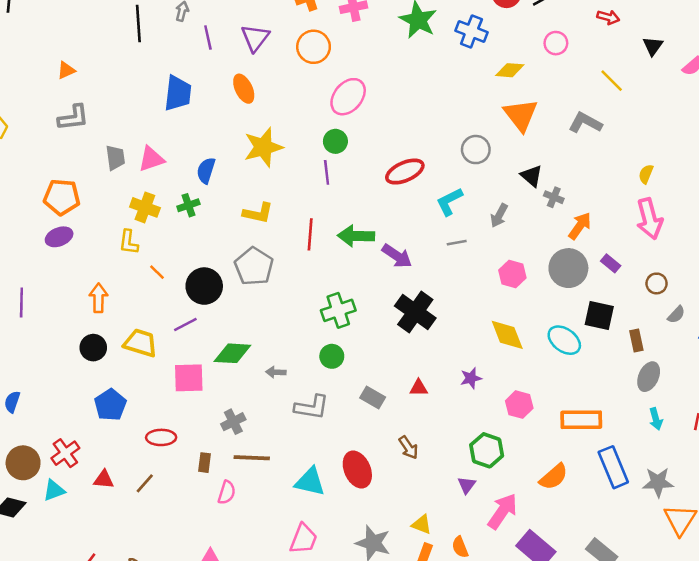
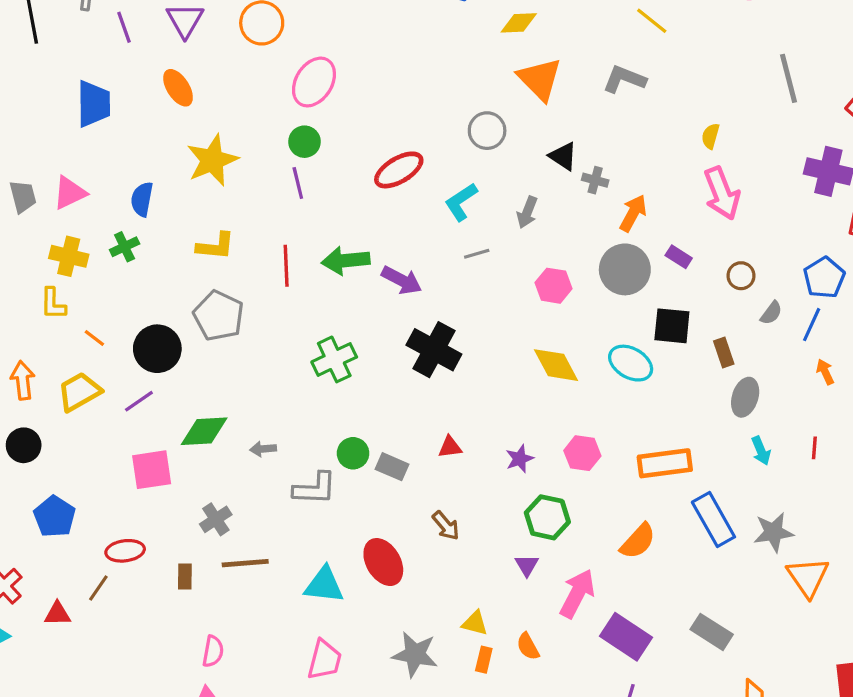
yellow trapezoid: (140, 343) -> (79, 392), moved, turned -40
green circle: (332, 356) -> (353, 453), moved
purple star: (471, 378) -> (520, 459), moved
brown line: (145, 483) -> (98, 588), moved
pink semicircle: (227, 492) -> (213, 651), moved

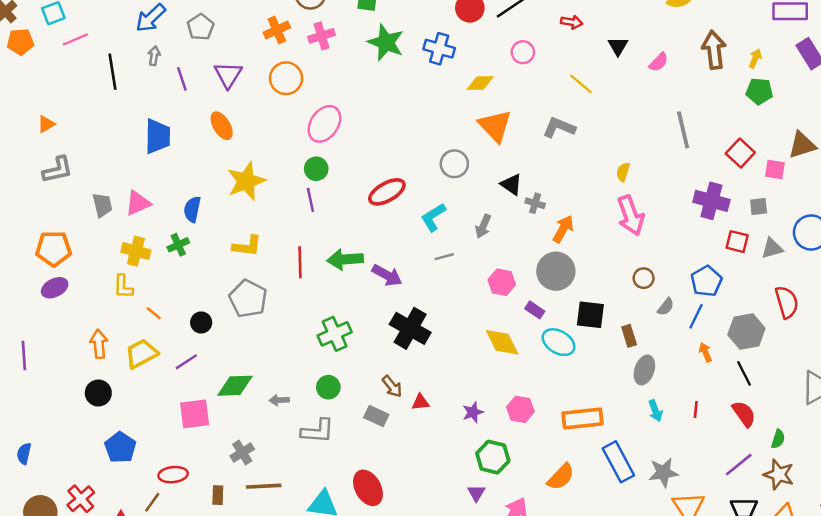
purple rectangle: (679, 257) -> (535, 310), moved
black circle: (157, 349) -> (201, 322), size x0.6
green circle: (353, 453) -> (328, 387), moved
brown arrow: (446, 526) -> (392, 386), moved

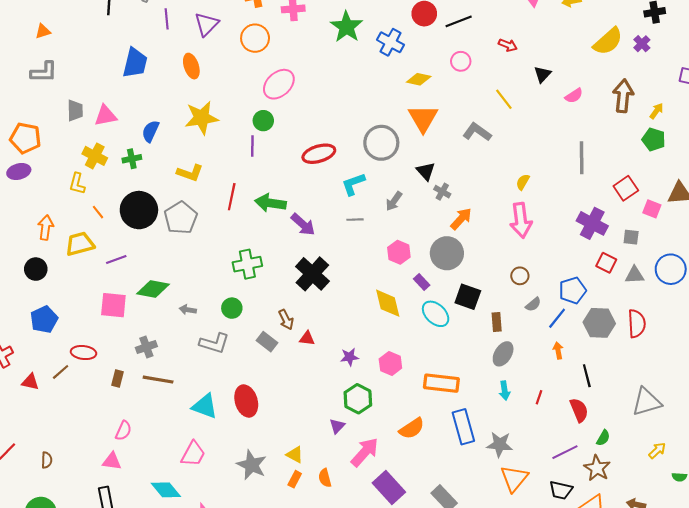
gray circle: (454, 164) -> (381, 143), size x1.4
black circle: (201, 322) -> (139, 210), moved, size x2.0
gray hexagon: (746, 331) -> (599, 323), moved

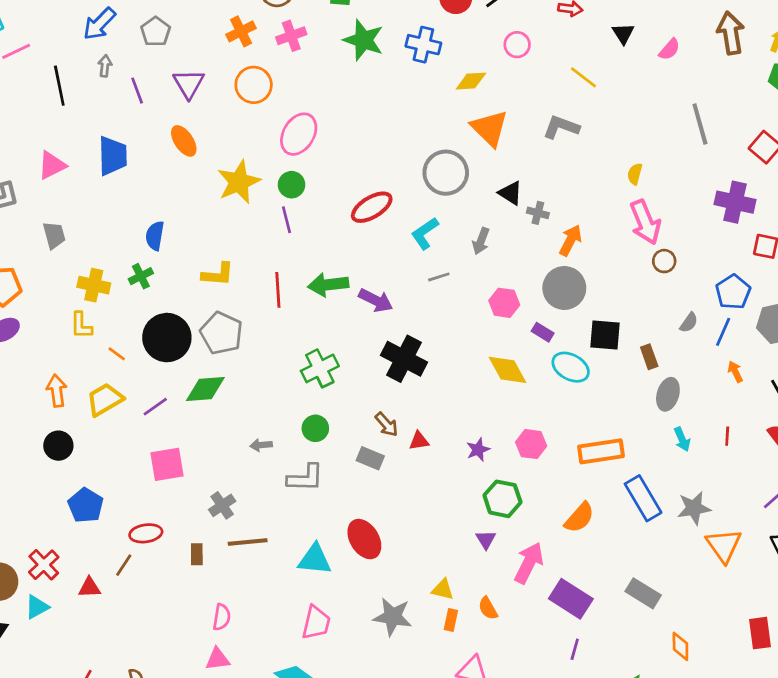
pink triangle: (105, 116) -> (52, 165), moved
yellow star: (202, 118) -> (239, 182), moved
brown circle: (520, 276) -> (664, 261), moved
green diamond: (153, 289) -> (205, 389), moved

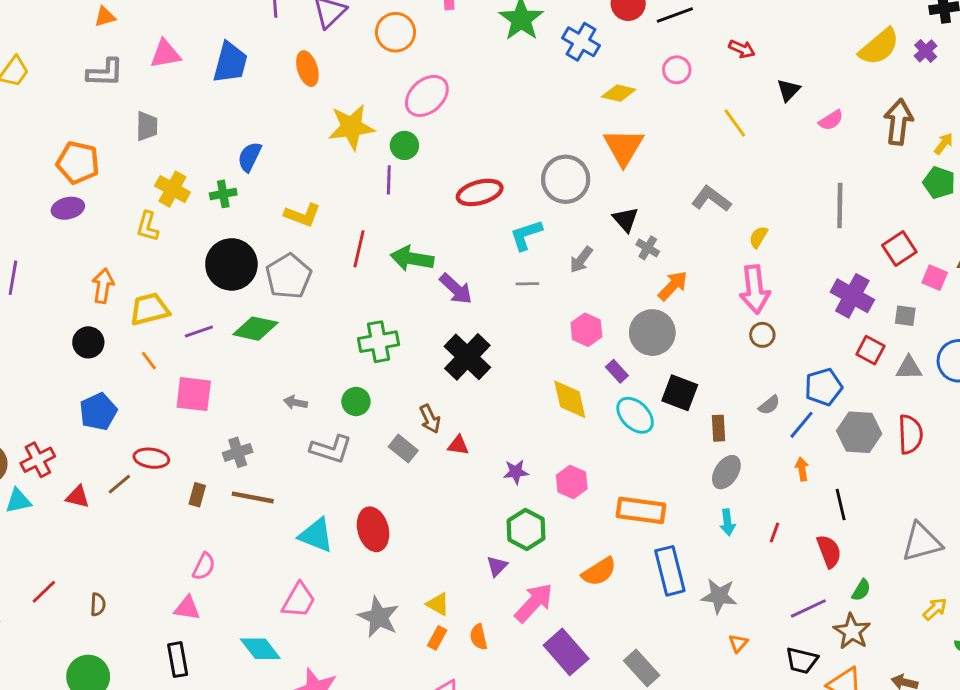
gray L-shape: (561, 127) -> (711, 199), moved
orange line: (117, 354) -> (149, 361), moved
orange triangle: (724, 546) -> (738, 643), size x0.5

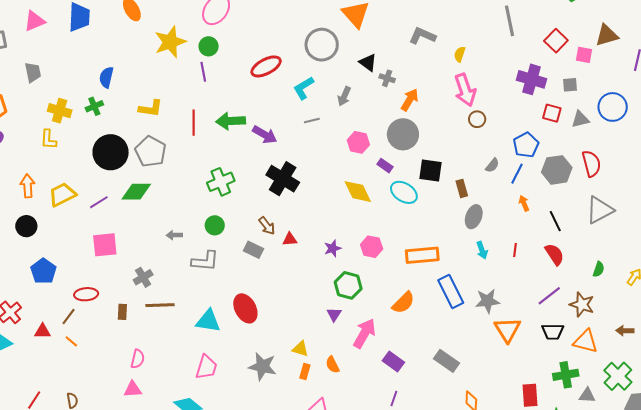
orange line: (149, 361) -> (71, 341), moved
gray triangle: (922, 542) -> (600, 210), moved
green semicircle: (861, 590) -> (599, 269), moved
orange triangle: (738, 643) -> (507, 330), size x2.0
purple rectangle: (566, 652) -> (393, 361), size x0.7

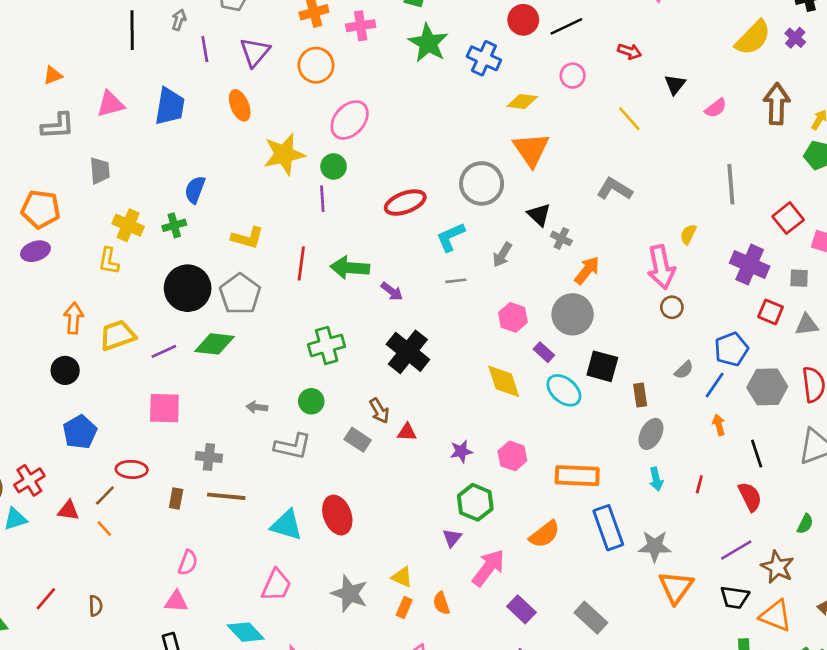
yellow semicircle: (460, 54) -> (688, 234), moved
purple arrow: (265, 135) -> (392, 291), size x0.7
gray cross: (143, 277) -> (209, 457), turned 30

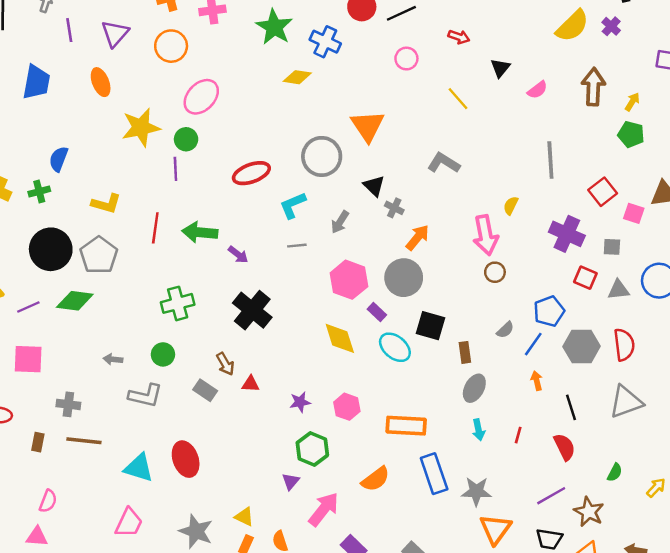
yellow diamond: (522, 102) -> (297, 77), moved
pink hexagon: (513, 317) -> (349, 280), size x1.4

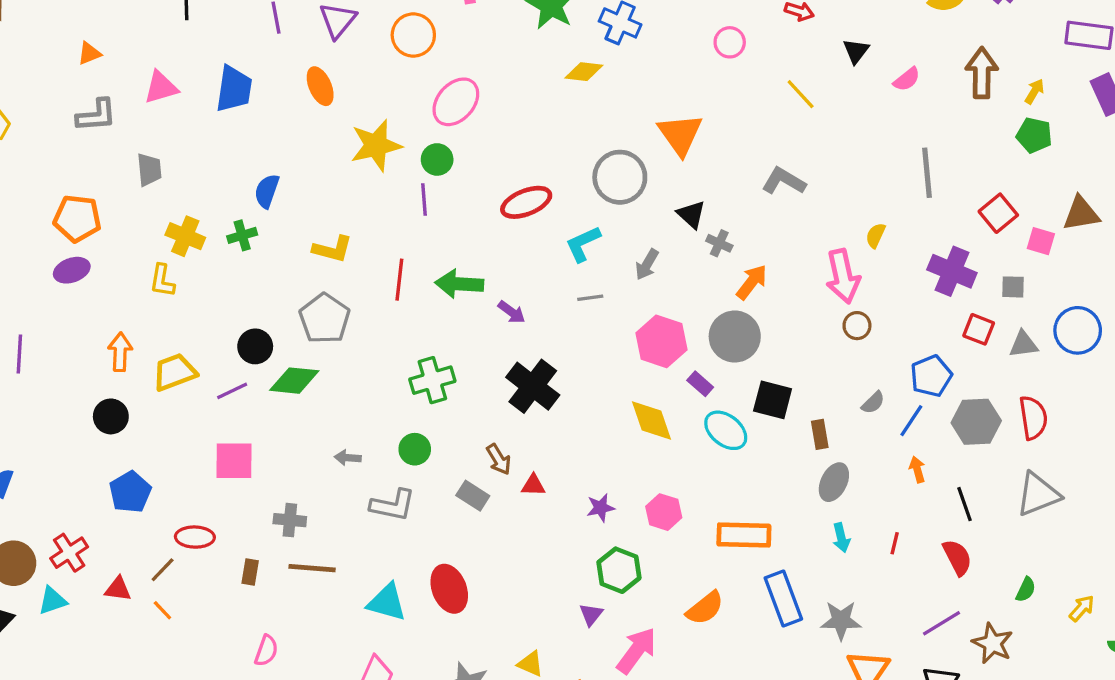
black circle: (51, 249) -> (255, 346), moved, size x0.6

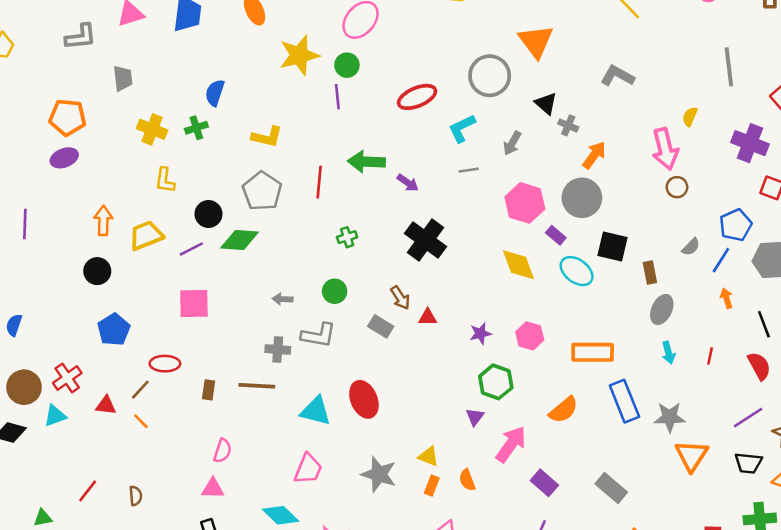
red line: (399, 280) -> (319, 182), moved
yellow L-shape: (162, 281) -> (165, 180), moved
green cross: (432, 380) -> (347, 237), size x0.6
gray cross: (290, 520) -> (278, 350), moved

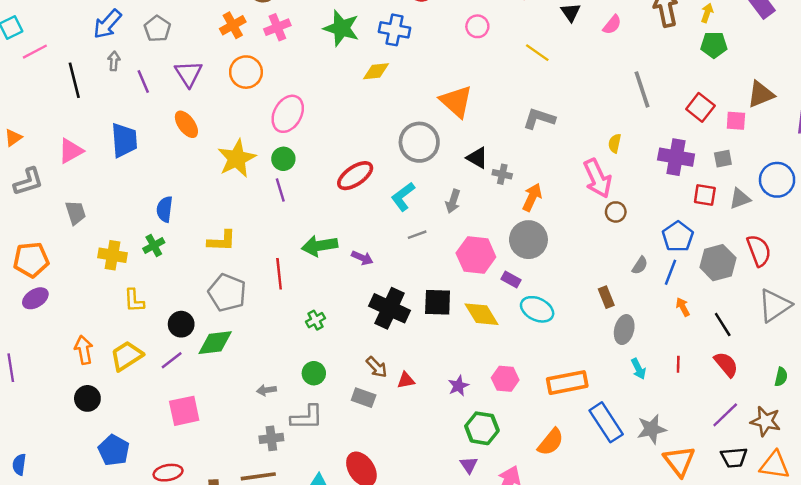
black square: (612, 246) -> (438, 302), moved

